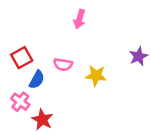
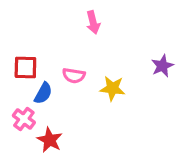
pink arrow: (79, 19) -> (93, 22), turned -30
red square: (22, 58) -> (25, 67), turned 30

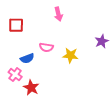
red square: (25, 67) -> (16, 25), moved
blue semicircle: (43, 93) -> (27, 58), turned 40

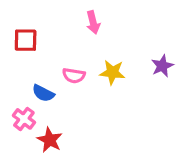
yellow star: (70, 55) -> (112, 72), moved
blue semicircle: (27, 58) -> (43, 93), turned 48

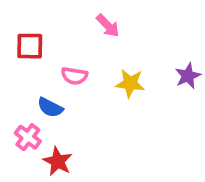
pink arrow: (93, 22) -> (108, 26), turned -30
pink semicircle: (74, 76) -> (74, 76), moved

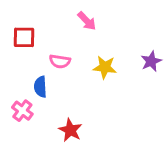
blue semicircle: (50, 107) -> (40, 87), turned 60
red star: (58, 161) -> (70, 130), moved

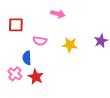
pink arrow: (87, 21) -> (58, 14), turned -32
red star: (70, 130) -> (36, 77), moved

